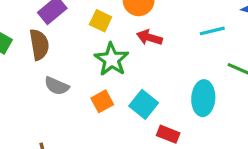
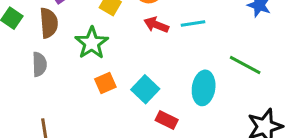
cyan line: (212, 31) -> (193, 23), moved
green star: (112, 59) -> (92, 43), moved
gray semicircle: (57, 86) -> (39, 64), moved, turned -120

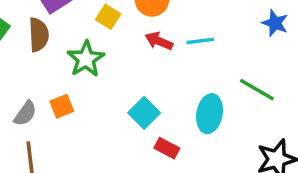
gray semicircle: (39, 64) -> (25, 113), moved, turned 35
orange square: (105, 83) -> (62, 106), moved

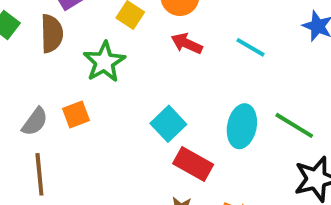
cyan line: (200, 41) -> (250, 47), moved, turned 36
green line: (257, 90) -> (294, 125), moved
red rectangle: (167, 148) -> (193, 164), size x1.4

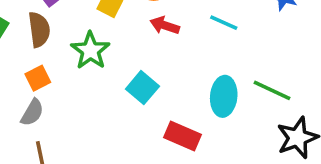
orange square: (76, 114) -> (38, 78), moved
cyan square: (168, 124) -> (142, 88), moved

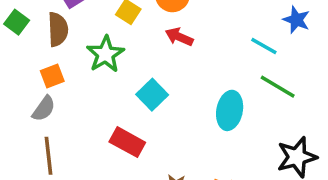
cyan line: (224, 23) -> (264, 46), moved
green line: (272, 90) -> (278, 87), moved
red rectangle: (182, 136) -> (127, 142), moved

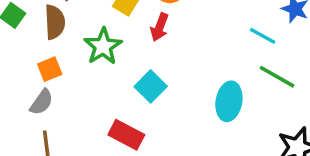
red arrow: (179, 37) -> (160, 27), moved, turned -92

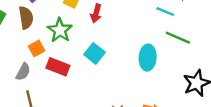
orange square: (50, 69) -> (37, 48), moved
red rectangle: (126, 135) -> (58, 67), moved

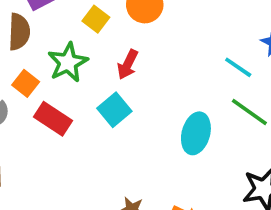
red arrow: (96, 13) -> (128, 64), moved
orange square: (37, 48) -> (26, 83), turned -35

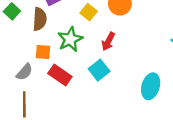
orange square: (26, 83) -> (43, 52), turned -35

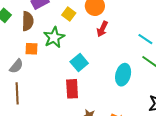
red arrow: (108, 41) -> (102, 29), moved
red rectangle: (60, 75) -> (72, 89), moved, turned 54

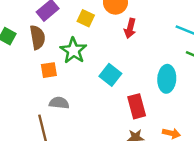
gray semicircle: (16, 66) -> (59, 103), moved, turned -112
red rectangle: (72, 89) -> (137, 106), moved

